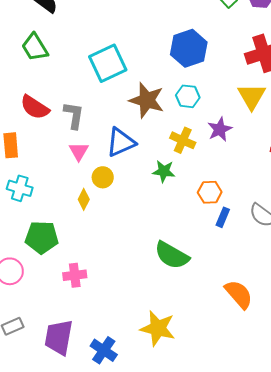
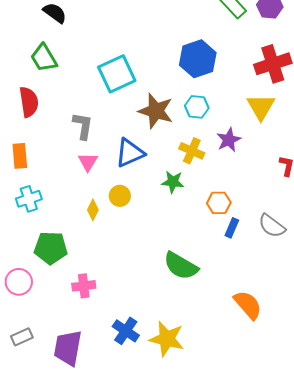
red semicircle: (35, 107) -> (29, 102), moved, turned -132
yellow circle: (103, 177) -> (120, 196), moved
cyan cross: (20, 188) -> (29, 199), turned -35
blue cross: (104, 350) -> (126, 331), moved

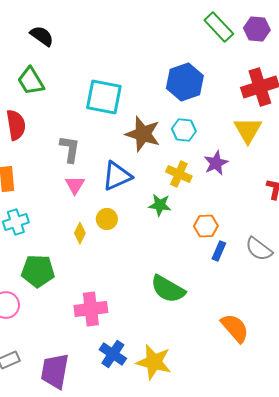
cyan square: (117, 74) -> (104, 97), turned 36
pink cross: (84, 286) -> (91, 309), moved, size x1.4

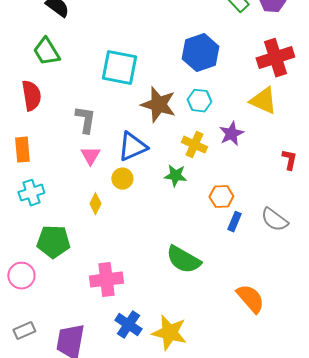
yellow triangle: (248, 130) -> (263, 101), turned -36
yellow circle: (107, 219) -> (122, 179), moved

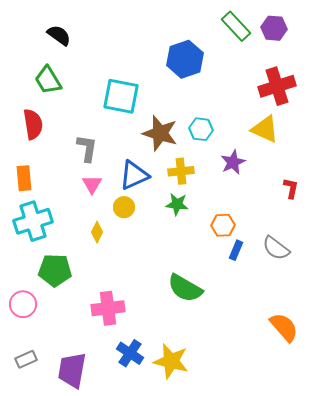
blue hexagon: (200, 53) -> (185, 59), moved
yellow cross: (194, 145) -> (181, 171), moved, turned -30
cyan cross: (31, 193) -> (33, 221), size x1.5
orange semicircle: (250, 299) -> (284, 327), moved

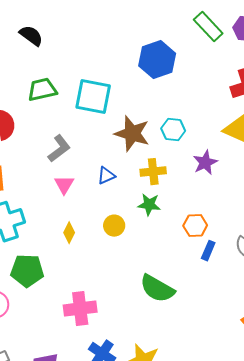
green trapezoid: (48, 80) -> (42, 90), moved, turned 108
gray L-shape: (87, 148) -> (59, 149), turned 44
blue triangle: (134, 175) -> (106, 176), size x0.6
yellow circle: (124, 207) -> (114, 226), moved

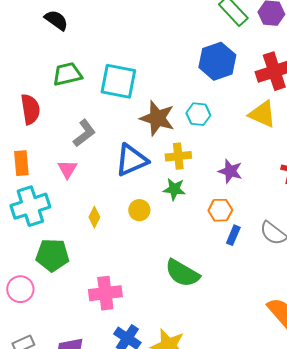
blue hexagon: (157, 60) -> (217, 61), moved
purple star: (205, 163) -> (230, 171), moved, turned -30
blue triangle: (106, 176) -> (131, 160), size x1.8
pink triangle: (64, 185) -> (67, 169), moved

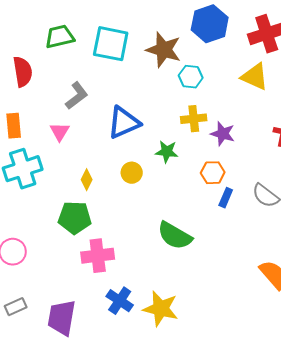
brown star: (157, 118) -> (164, 50), moved
yellow cross: (178, 156) -> (194, 119), moved
green pentagon: (52, 255) -> (75, 218), moved

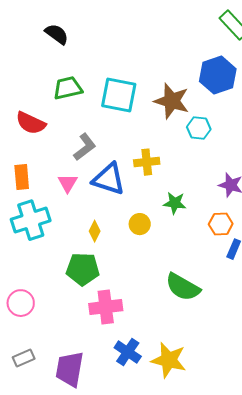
red semicircle: (23, 72) -> (31, 123), turned 124
yellow cross: (194, 119) -> (147, 162), moved
blue triangle: (124, 123) -> (109, 179), moved, turned 42

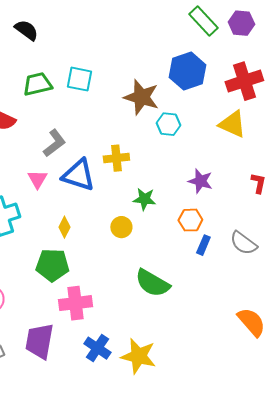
cyan square: (119, 95) -> (79, 79), moved, size x0.7
yellow circle: (140, 224) -> (121, 227), moved
purple trapezoid: (70, 369) -> (39, 341), moved

